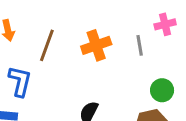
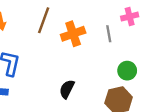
brown line: (47, 45) -> (44, 20), moved

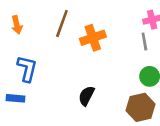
gray line: (109, 34) -> (144, 42), moved

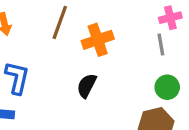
black semicircle: (86, 96) -> (87, 86), moved

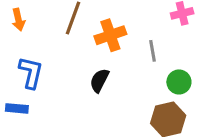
gray line: (161, 45) -> (152, 51), moved

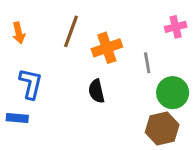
black semicircle: (99, 80) -> (96, 91), turned -40
green circle: (179, 82) -> (173, 93), size x1.4

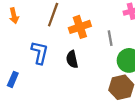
blue L-shape: (31, 84) -> (40, 53), moved
blue rectangle: (17, 118) -> (13, 79), turned -72

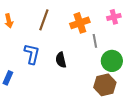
orange cross: (80, 27) -> (80, 23), moved

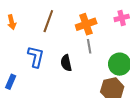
gray line: (95, 41) -> (89, 46), moved

